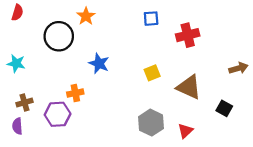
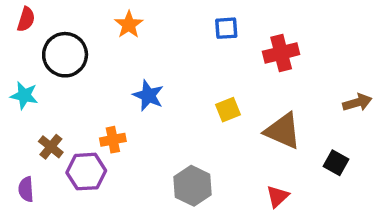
black circle: (59, 36) -> (65, 55), moved
brown cross: (24, 102) -> (51, 147), moved, turned -35
gray hexagon: (151, 123) -> (193, 186), moved

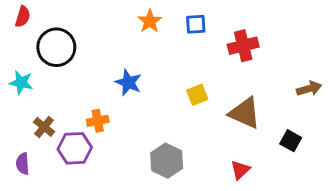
orange star: (129, 25) -> (150, 21), moved

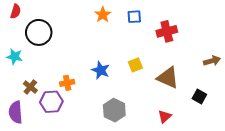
blue star: (128, 82) -> (101, 70), moved
purple semicircle: (23, 164) -> (16, 112), size x1.5

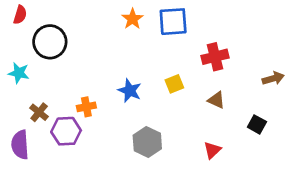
blue square: (134, 17) -> (173, 22), size x1.6
red cross: (167, 31) -> (215, 57), moved
brown triangle: (168, 78) -> (216, 100), size x0.6

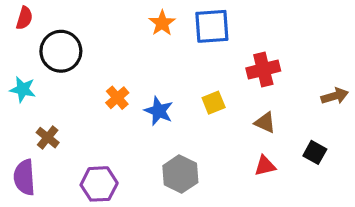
orange cross: (86, 107) -> (117, 98), moved, turned -30
purple hexagon: (66, 131) -> (99, 184), moved
red triangle: (212, 150) -> (265, 166), moved, turned 30

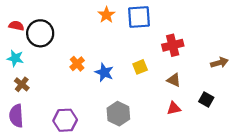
red semicircle: (24, 18) -> (16, 26), moved, turned -96
brown cross: (48, 138) -> (22, 84), moved

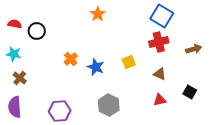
blue square: (139, 17) -> (162, 16), moved, turned 35
black circle: (40, 33) -> (37, 31), size x0.7
brown arrow: (219, 63) -> (194, 49), moved

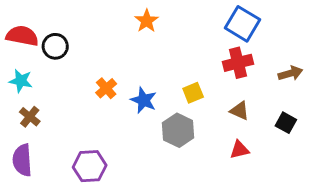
red semicircle: (15, 24) -> (22, 36), size x1.5
black square: (190, 92) -> (286, 123), moved
gray hexagon: (109, 105) -> (178, 130), moved

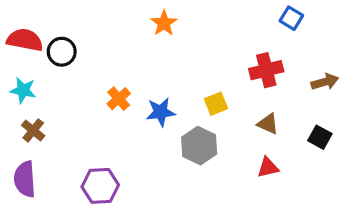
blue square: (242, 24) -> (291, 18), moved, size x0.6
blue star: (144, 100) -> (161, 112), turned -30

